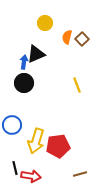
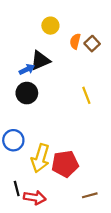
blue arrow: (24, 62) -> (27, 69), turned 56

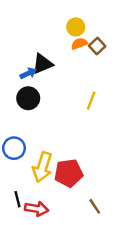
yellow circle: (50, 26) -> (76, 27), moved
orange semicircle: (75, 41) -> (79, 44), turned 56
yellow line: (86, 95) -> (91, 101), turned 42
brown line: (90, 195) -> (95, 206), turned 72

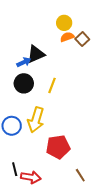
yellow line: (91, 101) -> (52, 85), moved
yellow arrow: (42, 167) -> (36, 120), moved

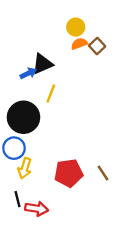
black circle: (24, 83) -> (23, 117), moved, size x1.4
yellow line: (52, 85) -> (51, 94), moved
yellow arrow: (36, 120) -> (25, 168), moved, size x0.7
brown line: (80, 175) -> (103, 173), moved

